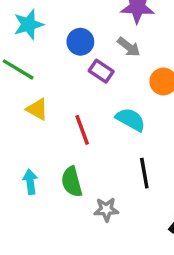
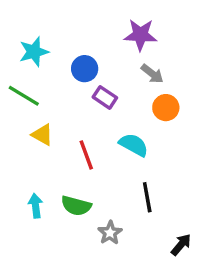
gray arrow: (129, 47) -> (152, 74), moved
green semicircle: (72, 182) -> (76, 206), turned -60
gray star: (106, 209) -> (110, 233), turned -30

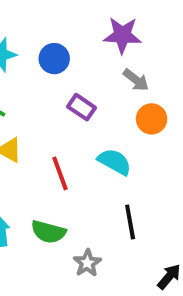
blue circle: (85, 69) -> (54, 59), moved

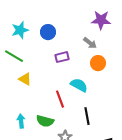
purple star: (122, 35) -> (101, 20), moved
purple rectangle: (81, 107) -> (62, 57), turned -48
red line: (60, 173) -> (60, 99), moved

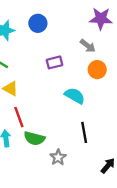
blue circle: (48, 32) -> (38, 23), moved
red line: (60, 99) -> (19, 117), moved

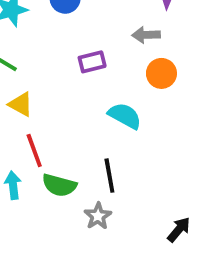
gray arrow: (88, 46) -> (146, 35), turned 140
black line: (84, 132) -> (109, 176), moved

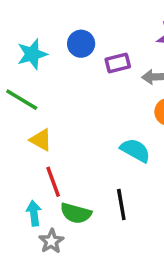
purple rectangle: (92, 62) -> (118, 63), moved
gray star: (98, 216) -> (51, 241), moved

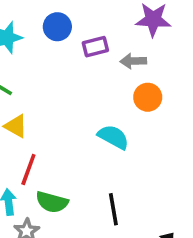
red line: (53, 182) -> (28, 170), turned 40
black line: (121, 204) -> (113, 209), moved

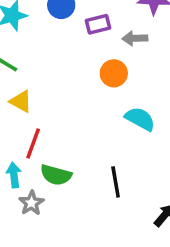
orange circle: (148, 97) -> (114, 73), moved
cyan semicircle: (113, 137) -> (140, 119), moved

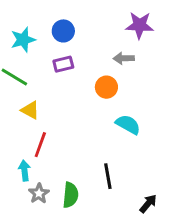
purple rectangle: (98, 24) -> (63, 64), moved
green semicircle: (56, 175) -> (70, 195), moved, turned -100

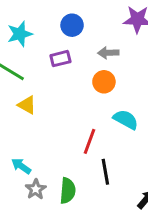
blue circle: (63, 31) -> (72, 25), moved
gray arrow: (124, 58) -> (108, 53), moved
red line: (40, 145) -> (89, 141), moved
cyan arrow: (24, 170) -> (21, 166), turned -48

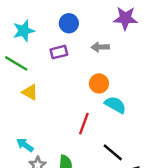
orange circle: (104, 82) -> (99, 83), moved
black line: (105, 172) -> (113, 152), moved, turned -40

